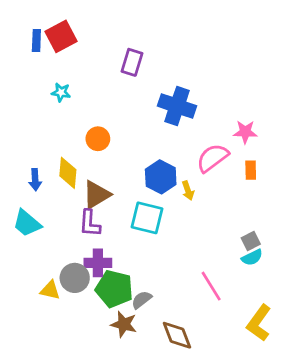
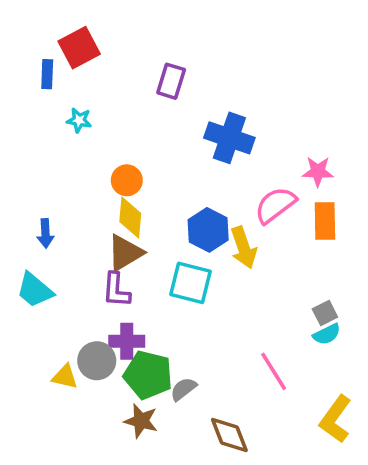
blue rectangle: (36, 40) -> (47, 74), moved
orange rectangle: (251, 170) -> (325, 221), size x1.5
yellow diamond: (68, 173) -> (130, 217), moved
yellow arrow: (188, 191) -> (244, 248), size x1.6
brown star: (124, 324) -> (141, 421), moved

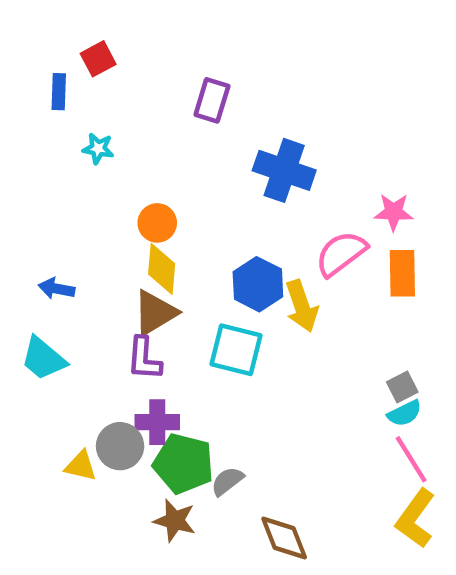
red square: (79, 48) -> (98, 59), size x0.7
blue arrow: (45, 233) -> (57, 289), turned 104
pink line: (274, 371) -> (411, 459), moved

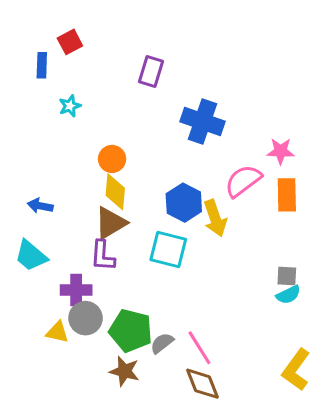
cyan star: (98, 149) -> (70, 106), turned -30
gray square: (402, 387) -> (287, 276), turned 30
purple cross: (157, 422) -> (76, 290), moved
pink line: (411, 459) -> (199, 348), moved

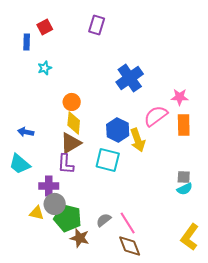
purple rectangle: (151, 72) -> (97, 25), moved
blue cross: (203, 121) -> (130, 78), turned 36
green pentagon: (131, 331) -> (68, 218), moved

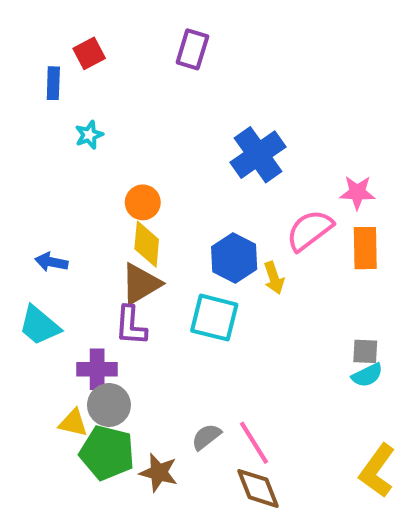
yellow arrow: (138, 140) -> (274, 278), size x0.7
green pentagon: (68, 218) -> (107, 453), moved

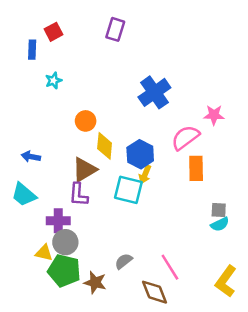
yellow diamond: (147, 244) -> (105, 146), moved
orange rectangle: (365, 248) -> (196, 168), moved
yellow arrow: (274, 278) -> (145, 174), moved, turned 42
pink line: (254, 443) -> (170, 267), moved

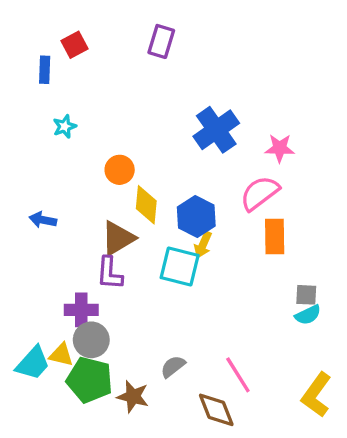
cyan star: (53, 81) -> (65, 126), moved
pink star: (214, 115) -> (280, 148), moved
cyan trapezoid: (24, 195) -> (33, 363), moved, turned -88

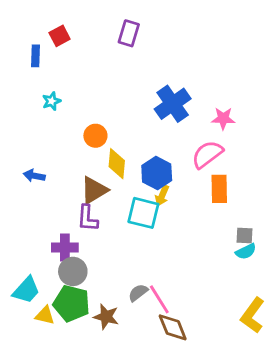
yellow triangle: (61, 355) -> (45, 315), moved
pink line: (238, 375) -> (159, 299), moved

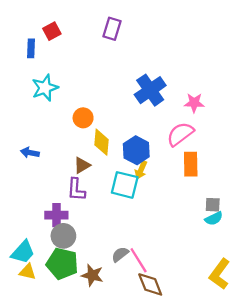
cyan star: (52, 101) -> (45, 88), size x1.6
brown triangle: (94, 190) -> (82, 165), size x0.7
yellow triangle: (45, 315) -> (28, 272), moved

